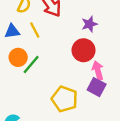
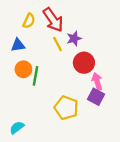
purple star: (89, 24) -> (74, 38), moved
yellow line: (35, 30) -> (58, 44), moved
green line: (31, 65) -> (36, 76), turned -30

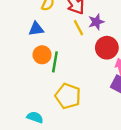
yellow pentagon: (66, 108) -> (68, 96), moved
cyan semicircle: (17, 128) -> (35, 117), turned 56

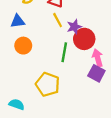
purple star: (96, 22) -> (74, 27), moved
green line: (55, 62) -> (64, 52), moved

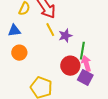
red circle: (84, 39) -> (70, 66), moved
green line: (64, 52) -> (82, 51), moved

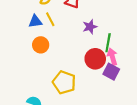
yellow line: (50, 30) -> (50, 19), moved

